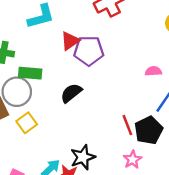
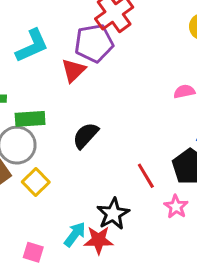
purple pentagon: (89, 51) -> (94, 43), moved
red line: (127, 125) -> (146, 176), moved

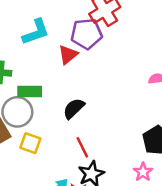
red line: (146, 176) -> (82, 147), moved
yellow square: (36, 182) -> (30, 143), turned -30

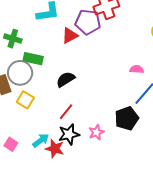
red line: (82, 147) -> (66, 112), turned 54
pink star: (143, 172) -> (96, 132), moved

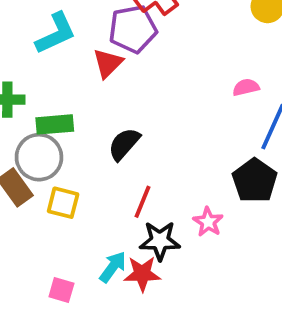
black star: (69, 134) -> (160, 241), turned 30

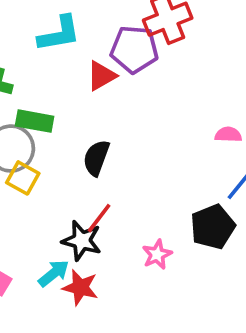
black semicircle: (124, 144) -> (96, 158), turned -36
yellow square: (63, 203) -> (23, 178), moved
black star: (160, 241) -> (82, 241), moved

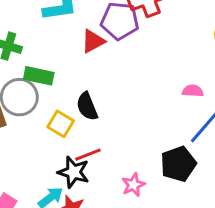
black semicircle: (96, 158) -> (87, 106), turned -44
yellow square: (23, 178) -> (61, 124), moved
red line: (99, 218) -> (88, 155), turned 30

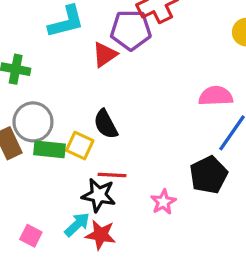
green rectangle: (39, 76) -> (50, 149), moved
pink semicircle: (193, 91) -> (216, 96), size x1.5
red line: (88, 155) -> (112, 175), turned 30

